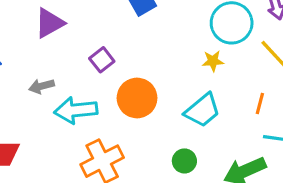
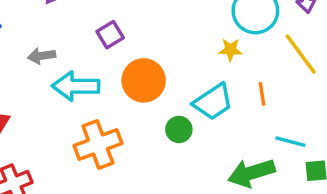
orange line: (260, 103) -> (262, 94), moved, turned -30
green circle: (184, 161) -> (179, 129), moved

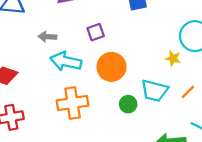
orange line: (262, 94) -> (188, 92), turned 42
cyan trapezoid: (213, 102) -> (154, 91), turned 36

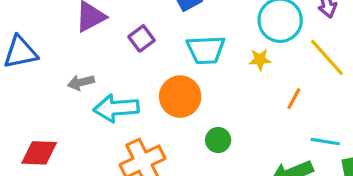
purple square: (96, 32) -> (142, 38), moved
cyan trapezoid: (154, 91) -> (206, 50), moved

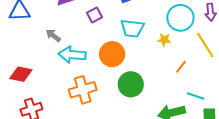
gray arrow: (81, 82) -> (53, 35), turned 42
green circle: (218, 140) -> (131, 84), size x1.6

